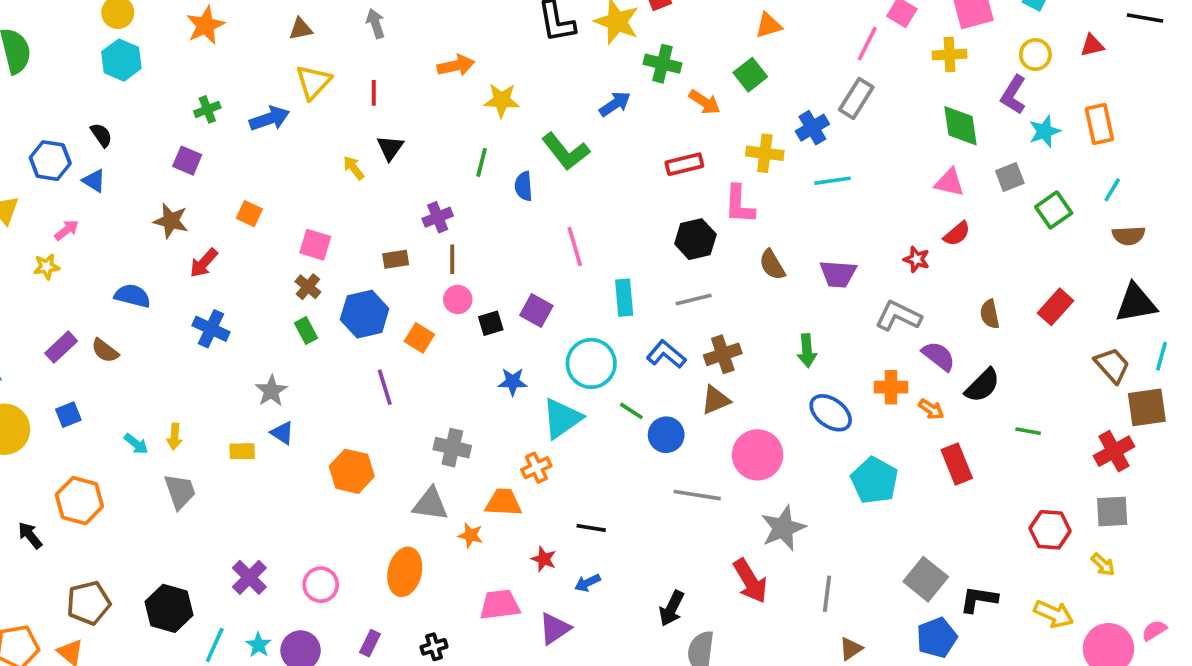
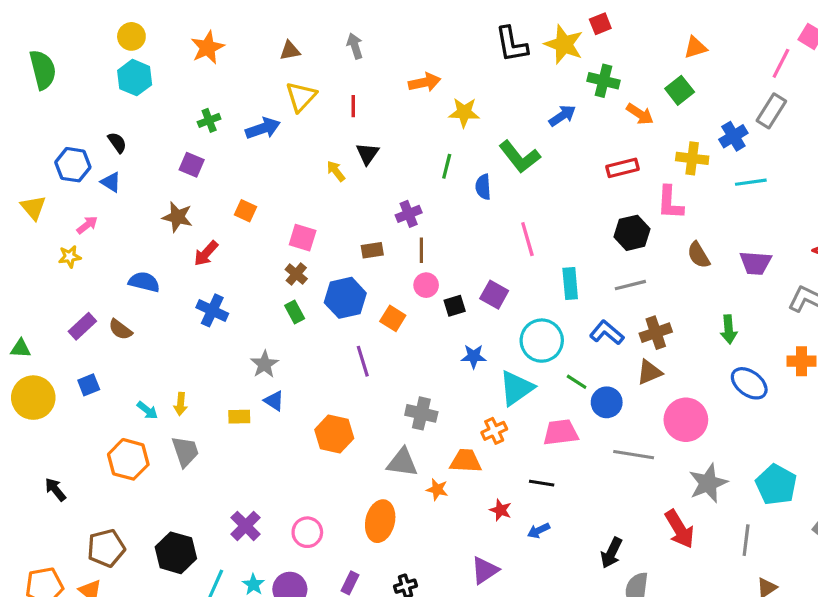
cyan pentagon: (875, 480) -> (776, 485), moved
orange hexagon: (79, 501) -> (128, 459), moved
pink trapezoid: (500, 605) -> (561, 432), moved
purple triangle: (555, 629) -> (485, 570), moved

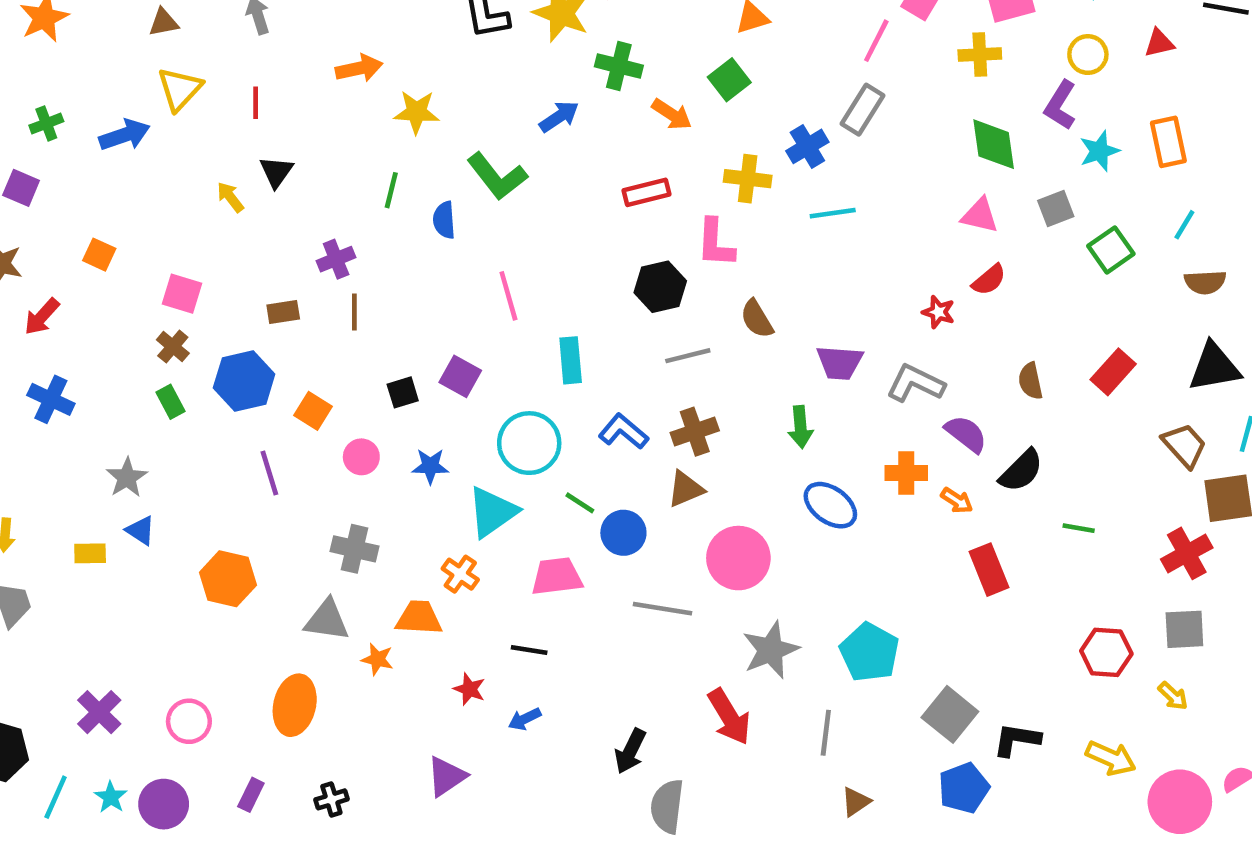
purple trapezoid: (756, 263) -> (840, 363), moved
pink circle: (426, 285) -> (361, 457), moved
gray line: (630, 285) -> (688, 356), moved
orange cross: (494, 431) -> (460, 574), turned -30

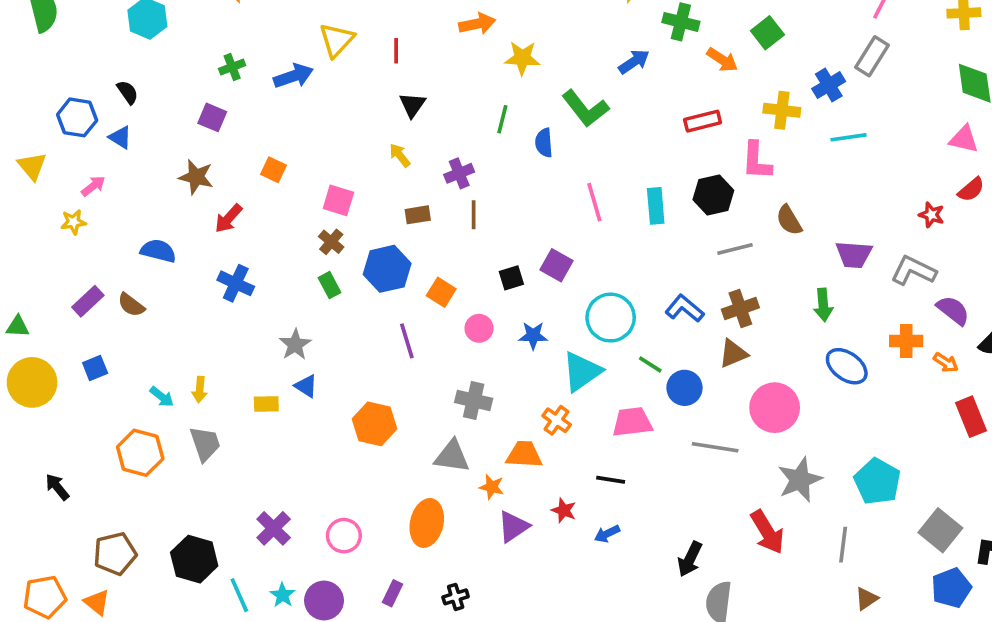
yellow arrow: (230, 197) -> (400, 155), moved
cyan rectangle: (571, 360) -> (656, 206), moved
purple triangle: (446, 776) -> (513, 527), moved
cyan line: (56, 797) -> (239, 595), turned -48

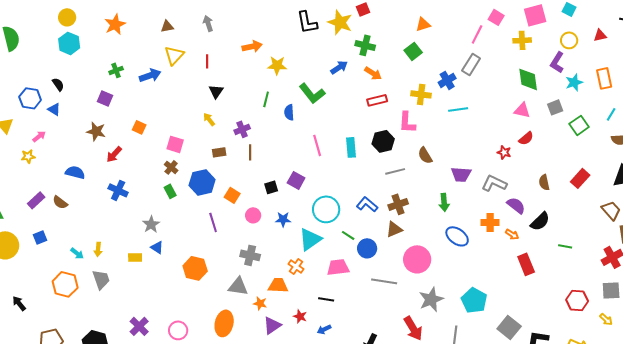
orange arrow: (722, 60) -> (373, 73), moved

